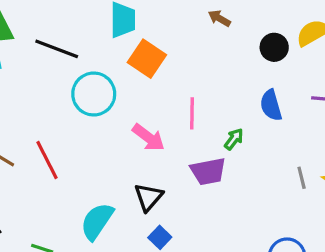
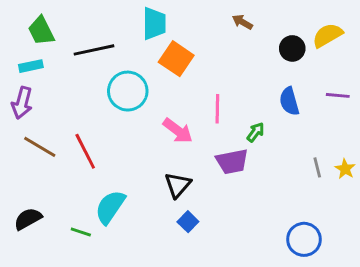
black line: (57, 49) -> (94, 50), turned -33
cyan semicircle: (97, 221) -> (110, 207), moved

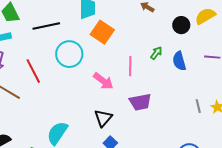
green arrow: (256, 132) -> (156, 53), moved
red line: (85, 151) -> (33, 71), moved

